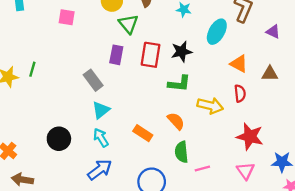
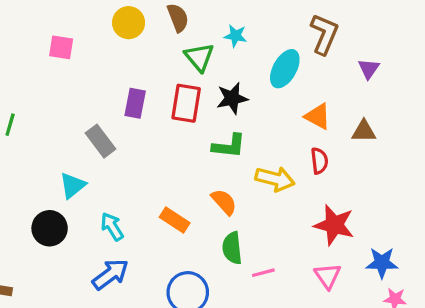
green triangle: (128, 24) -> (199, 57), moved
purple triangle: (273, 32) -> (369, 69), turned 40
cyan triangle: (101, 110) -> (73, 185), moved

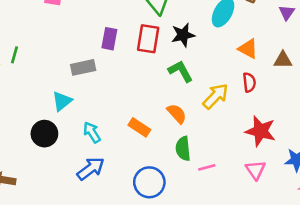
gray rectangle: (101, 141) -> (83, 67), turned -65
green L-shape: (229, 146) -> (181, 71), turned -125
yellow arrow: (275, 179) -> (216, 96), turned -60

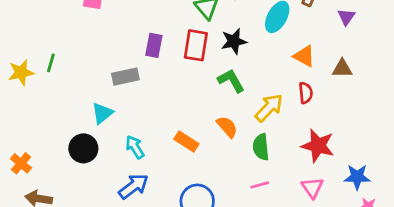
green semicircle: (183, 149) -> (261, 147), moved

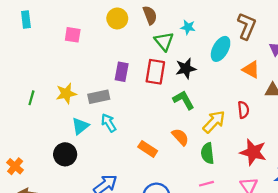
orange triangle: (304, 56) -> (251, 70), moved
green line: (51, 63) -> (31, 98), moved
yellow star: (21, 72) -> (66, 93), moved
cyan arrow: (135, 147) -> (109, 123), moved

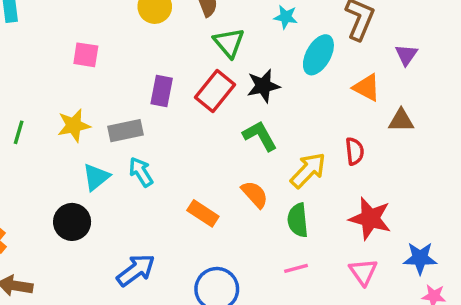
cyan star: (188, 27) -> (286, 17), moved
pink square: (73, 35) -> (86, 55), moved
red rectangle: (155, 72) -> (215, 91), turned 30

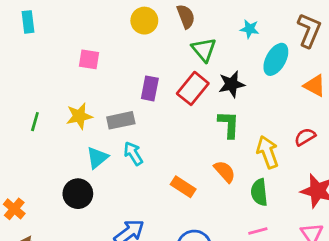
green L-shape: (260, 136) -> (229, 124), turned 32
red semicircle: (355, 151) -> (305, 137), turned -115
yellow arrow: (308, 170) -> (268, 152), turned -64

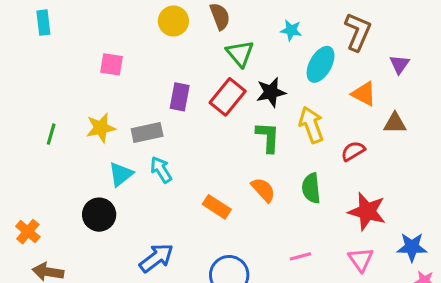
yellow arrow: (268, 152) -> (311, 125), moved
green semicircle: (259, 192) -> (311, 188), moved

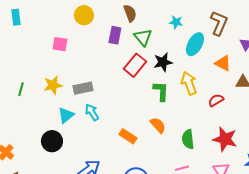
yellow circle: (173, 21) -> (84, 15), moved
purple rectangle: (180, 97) -> (115, 35), moved
green semicircle: (311, 188) -> (188, 139), moved

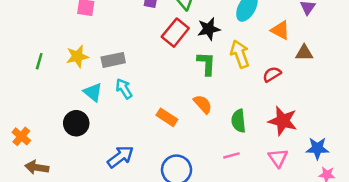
cyan triangle: (66, 115) -> (93, 92), turned -42

